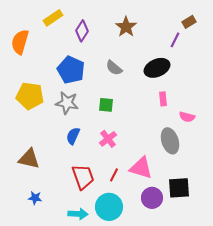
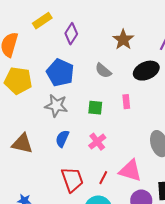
brown star: (126, 27) -> (123, 40), moved
yellow pentagon: (30, 96) -> (18, 81), moved
pink rectangle: (163, 99) -> (126, 102), moved
brown triangle: (29, 159) -> (22, 144), moved

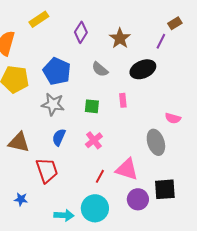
purple diamond: (71, 34) -> (81, 32), moved
red trapezoid: (72, 180) -> (47, 170), moved

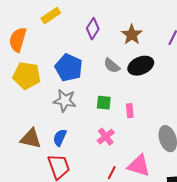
black ellipse: (143, 69) -> (141, 66), moved
pink rectangle: (123, 100) -> (130, 111), moved
blue semicircle: (59, 137) -> (60, 138), moved

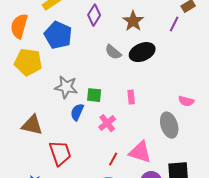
blue pentagon: (69, 68) -> (58, 35), moved
green square: (104, 103) -> (94, 95), moved
blue semicircle: (60, 138) -> (77, 112), moved

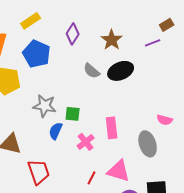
purple line: (174, 24) -> (153, 43), turned 42
pink rectangle: (131, 97) -> (112, 128), moved, size x1.5

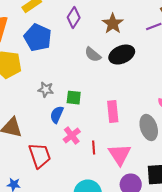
gray star: (45, 106) -> (46, 90), size x0.7
pink cross: (86, 142) -> (72, 136), moved
pink triangle: (119, 171) -> (120, 155), turned 40
red line: (92, 178) -> (94, 148), moved, turned -32

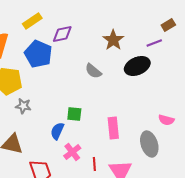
purple diamond: (74, 18) -> (62, 34), moved, turned 45
black ellipse: (122, 55) -> (137, 66), moved
gray star: (46, 90) -> (23, 106), moved

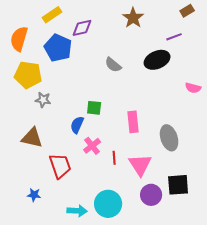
brown rectangle: (168, 25) -> (187, 11), moved
brown star: (113, 40) -> (133, 18), moved
pink semicircle: (166, 120) -> (193, 88), moved

